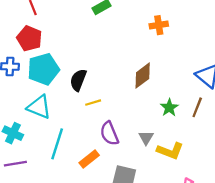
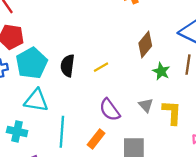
brown diamond: (143, 76) -> (145, 45), moved
yellow line: (93, 103) -> (101, 67), moved
yellow L-shape: (170, 151) -> (172, 112), turned -95

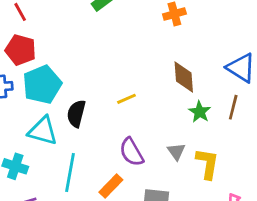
brown diamond: (145, 45) -> (184, 77), turned -50
black semicircle: (68, 66) -> (76, 114), moved

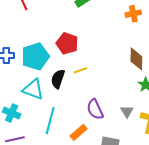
red pentagon: (21, 50) -> (67, 43), moved
yellow line: (127, 99) -> (81, 70), moved

